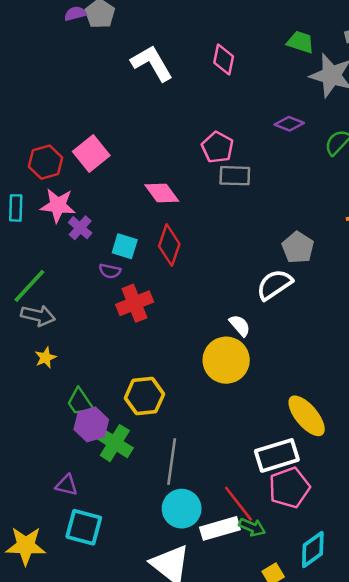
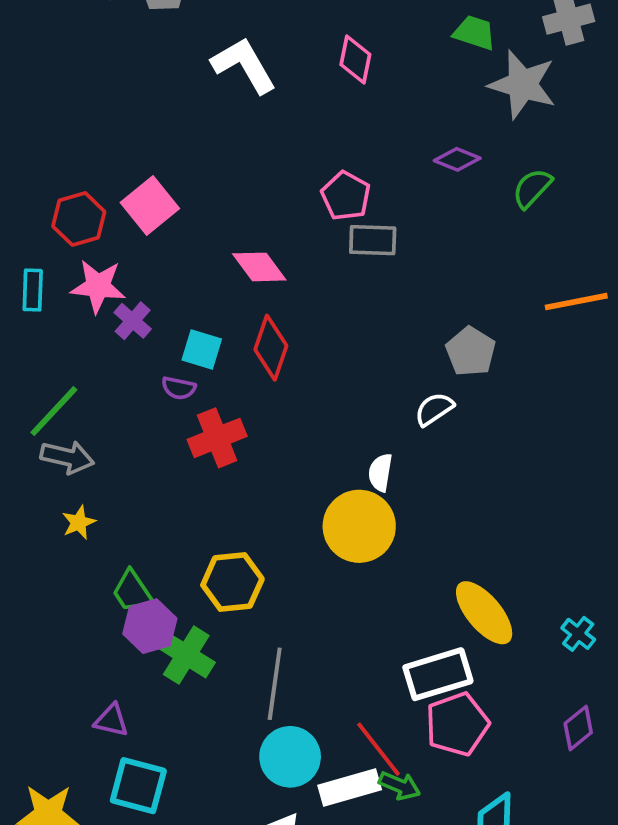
white semicircle: (274, 285) -> (434, 409), size x0.7
white semicircle: (240, 325) -> (380, 473), turned -130

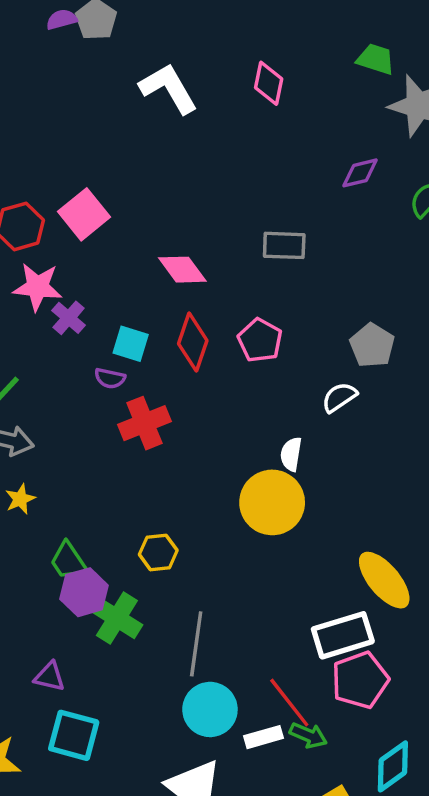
purple diamond: (457, 159) -> (360, 173), turned -36
pink pentagon: (346, 196) -> (260, 340), moved
yellow hexagon: (232, 582) -> (158, 552), size x0.7
white rectangle: (350, 788) -> (263, 737), size x0.7

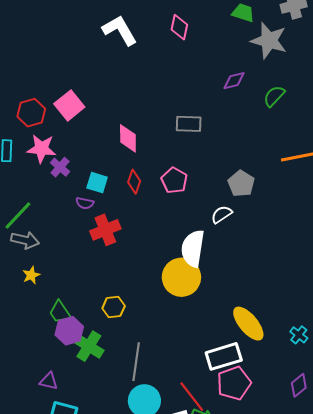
pink diamond: (182, 270) -> (128, 138), turned 36
red diamond: (193, 342) -> (134, 182), size x0.7
white semicircle: (291, 454) -> (193, 248), size x1.8

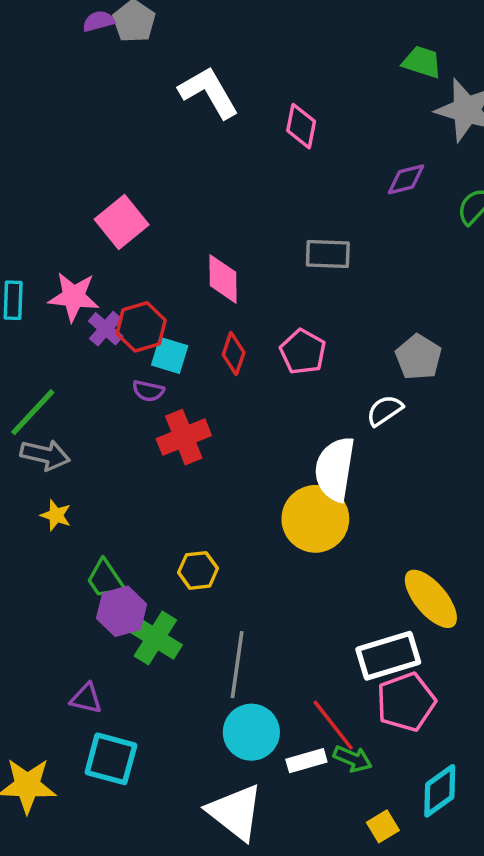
pink diamond: (179, 27) -> (301, 126), moved
red hexagon: (31, 113) -> (141, 327), moved
yellow star: (31, 275) -> (56, 515), turned -30

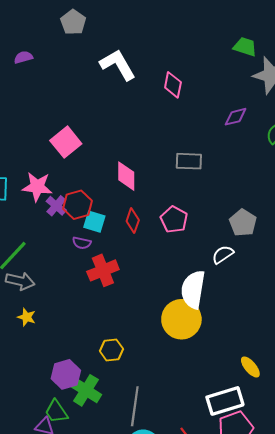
purple semicircle: (98, 21) -> (23, 57), moved
green trapezoid: (106, 579) -> (56, 412), moved
yellow ellipse: (431, 599) -> (250, 367), size x0.6

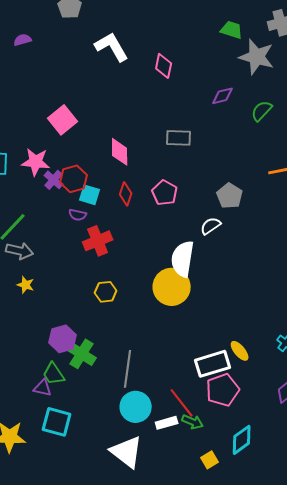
yellow hexagon: (111, 350) -> (106, 292), moved
yellow ellipse: (250, 367) -> (240, 351), moved

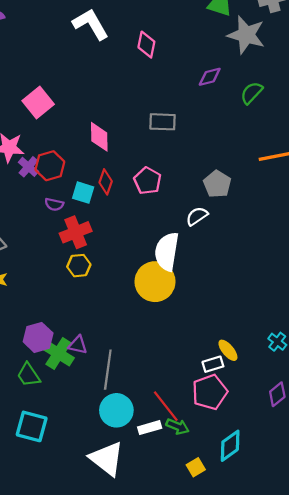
cyan square: (90, 195) -> (83, 193), moved
yellow hexagon: (106, 292) -> (79, 266), moved
white rectangle: (213, 364) -> (213, 364), moved, size x0.6
purple triangle: (43, 388) -> (78, 345), moved

